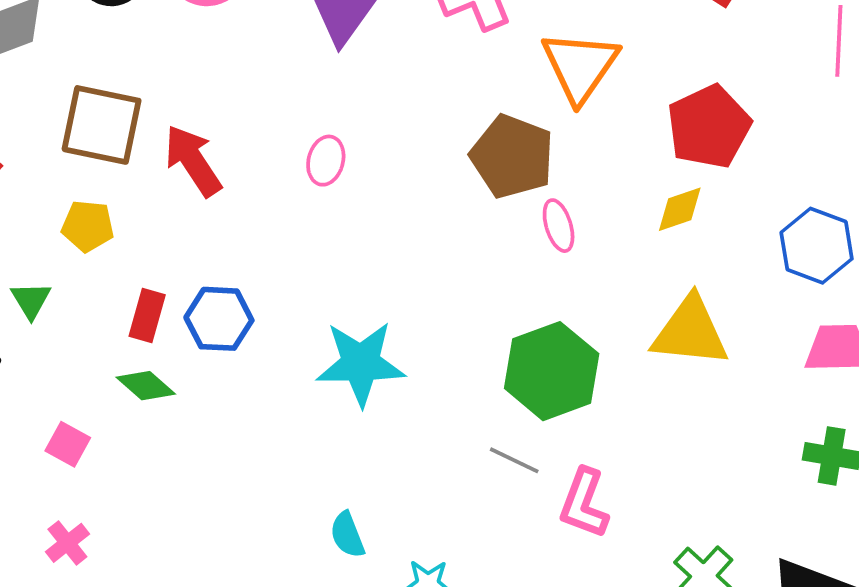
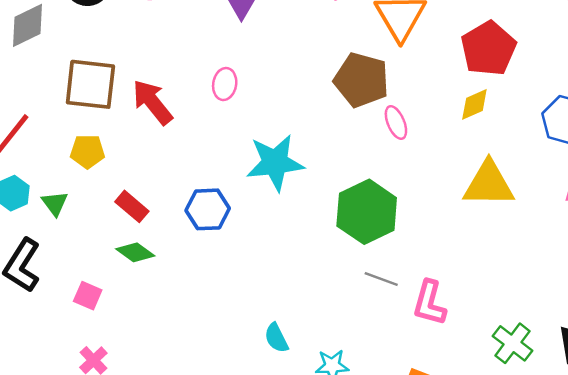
pink ellipse: (326, 161) -> (225, 84), moved
red rectangle: (147, 315) -> (132, 206), turned -60
blue hexagon: (219, 319) -> (208, 209), moved
cyan star: (361, 363) -> (275, 163), moved
green hexagon: (552, 371) -> (367, 212), moved

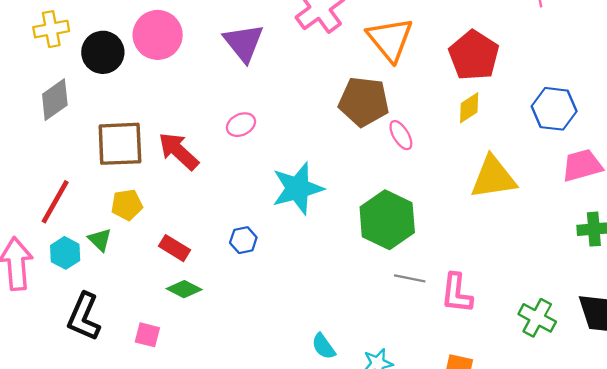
pink ellipse: (225, 84) -> (241, 125), turned 64
green triangle: (55, 203) -> (100, 240), moved
blue hexagon: (208, 209) -> (243, 240), size x0.7

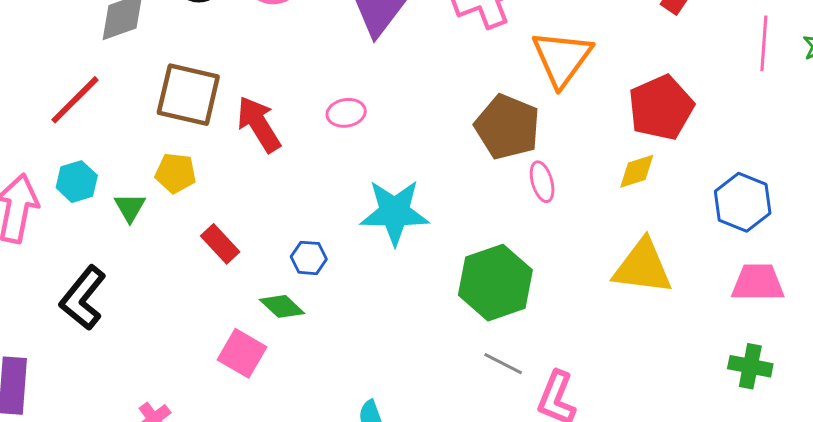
red line: (55, 202) -> (75, 100), moved
cyan hexagon: (65, 253) -> (77, 182), moved
green diamond: (184, 289) -> (282, 306), moved
pink square: (147, 335) -> (242, 353), moved, size x1.4

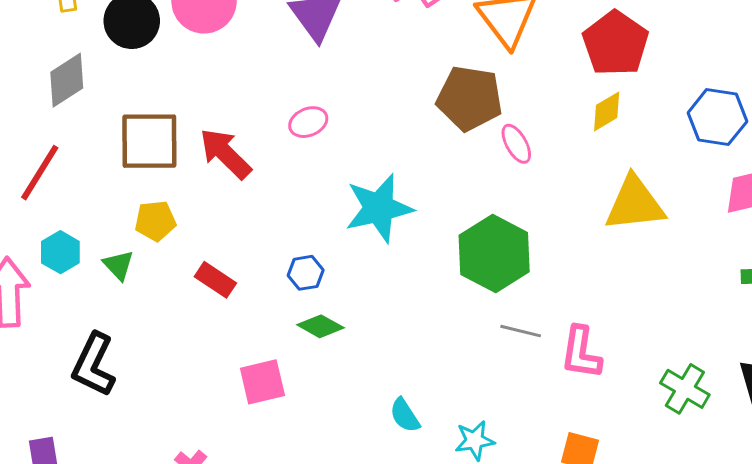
green diamond: (282, 306) -> (320, 326), moved
pink square: (242, 353) -> (262, 382), turned -30

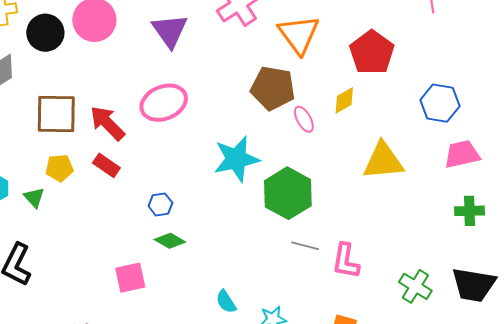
yellow diamond: (607, 111) -> (344, 100), moved
pink ellipse: (308, 122) -> (164, 103), size x1.8
cyan star: (379, 208) -> (236, 159), moved
red rectangle: (215, 280) -> (106, 165), moved

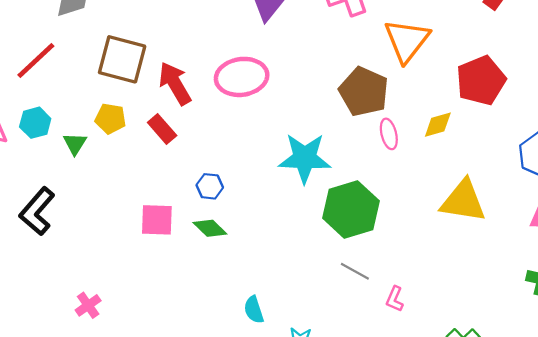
pink L-shape: (346, 261) -> (395, 299), size x0.6
pink square: (130, 278) -> (157, 220), moved

